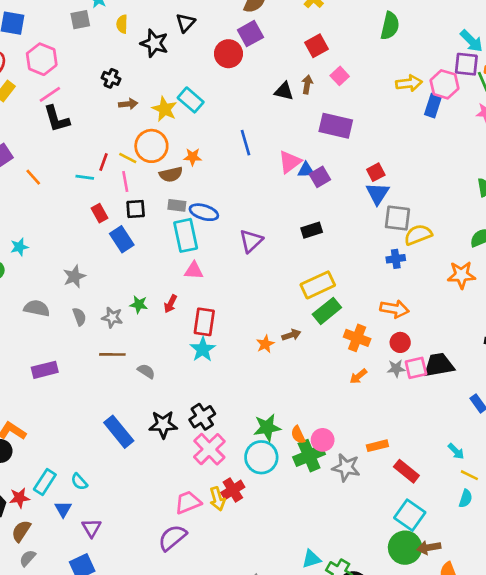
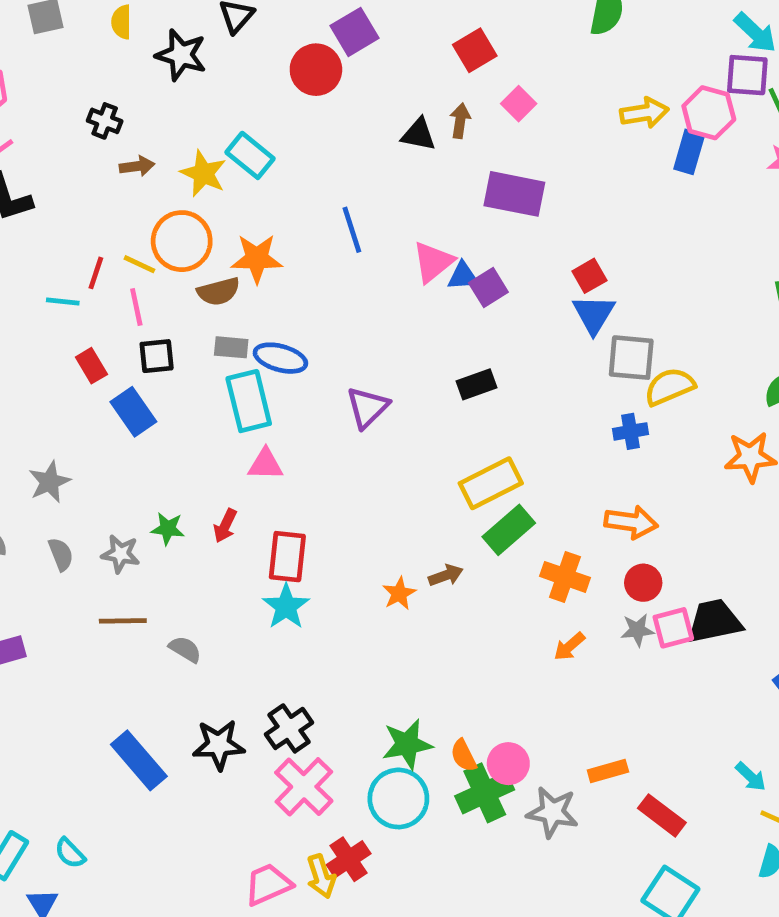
orange star: (193, 157) -> (257, 259), size x1.5

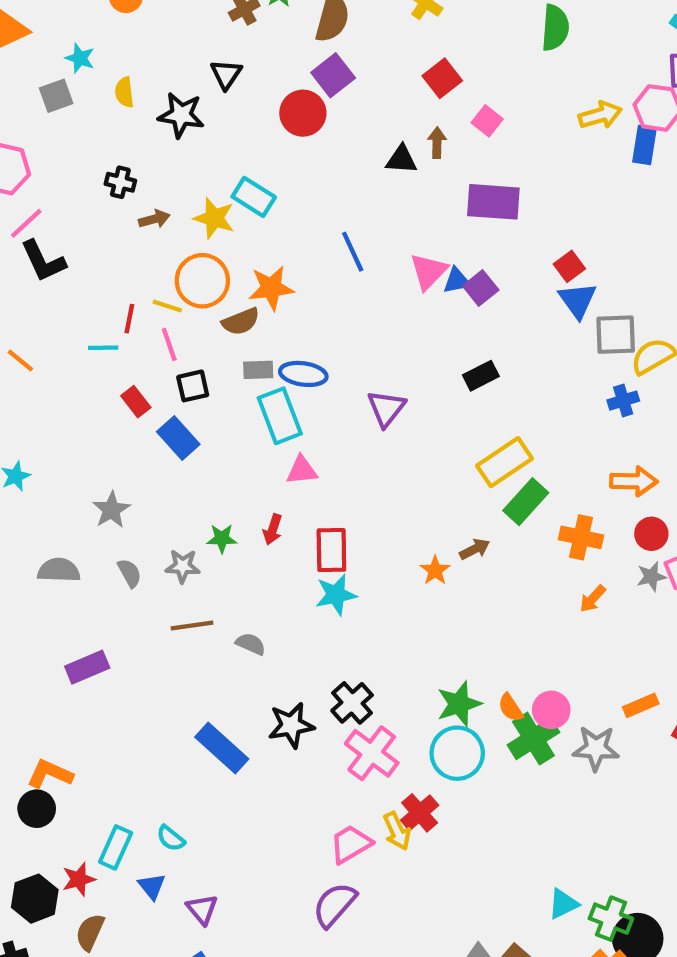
cyan star: (286, 607) -> (336, 595), turned 30

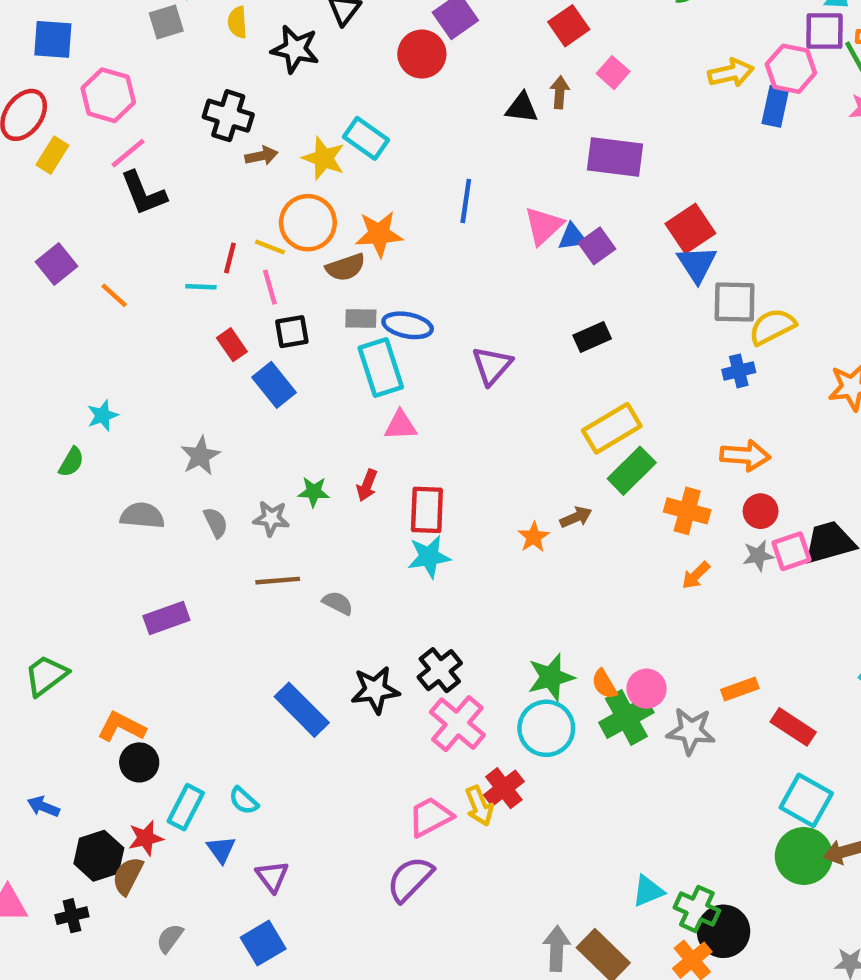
black cross: (120, 182) -> (228, 116), size x1.5
blue line: (353, 252) -> (466, 201), turned 30
red square: (569, 266) -> (690, 228), size x1.5
black circle: (37, 809) -> (139, 762), moved
brown semicircle: (90, 932) -> (128, 876), moved

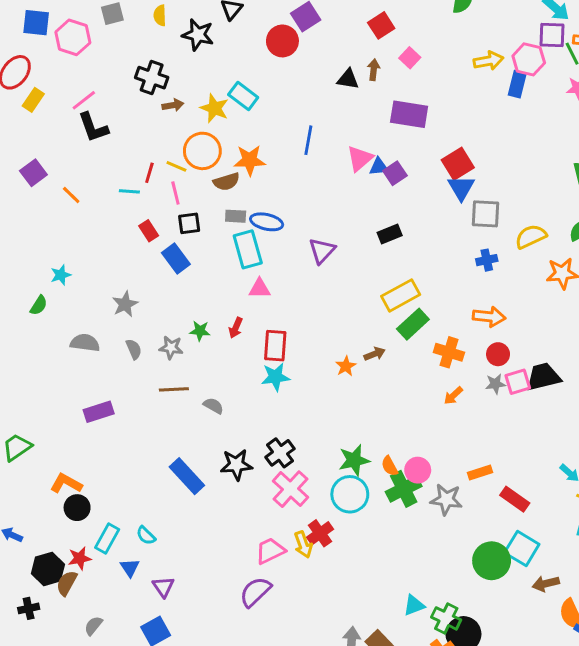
pink hexagon: (108, 95) -> (73, 37), moved
yellow semicircle: (772, 327) -> (531, 236), moved
green circle: (804, 856) -> (492, 561), moved

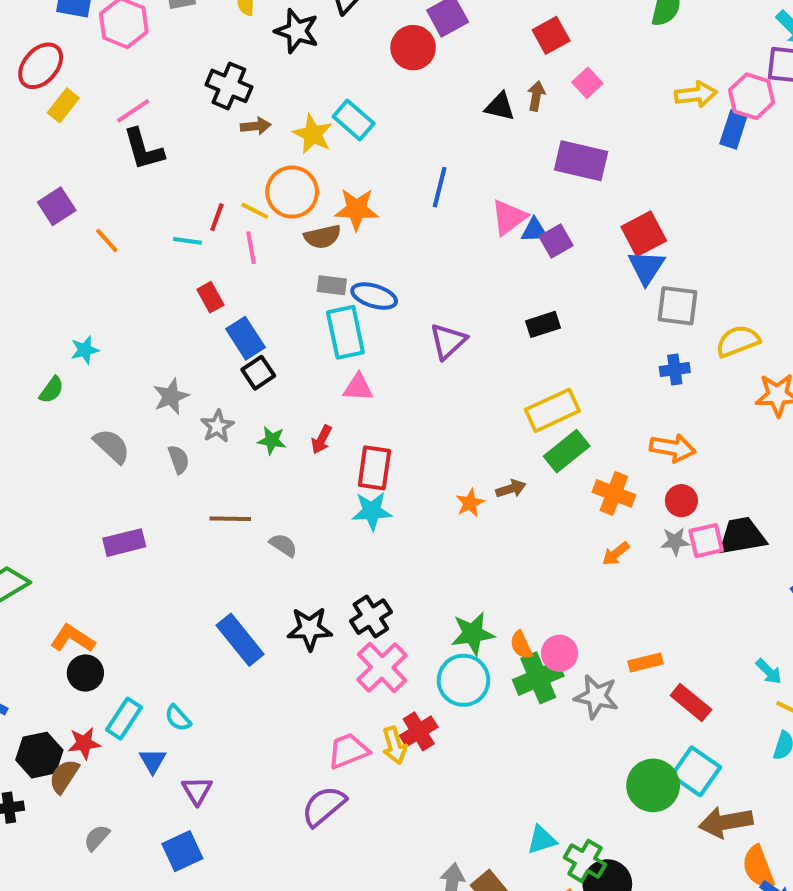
black square: (189, 223) -> (258, 373), moved, turned -30
gray semicircle: (85, 343) -> (112, 446), turned 32
gray star: (171, 348) -> (217, 426), moved, turned 30
brown arrow: (546, 584) -> (726, 822), size x1.4

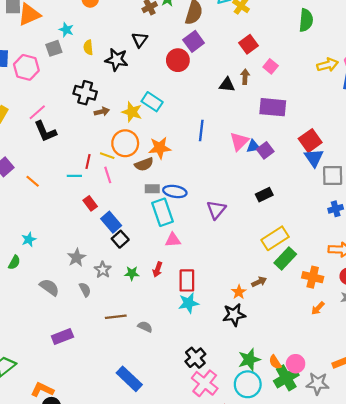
black star: (310, 629) -> (234, 315), moved

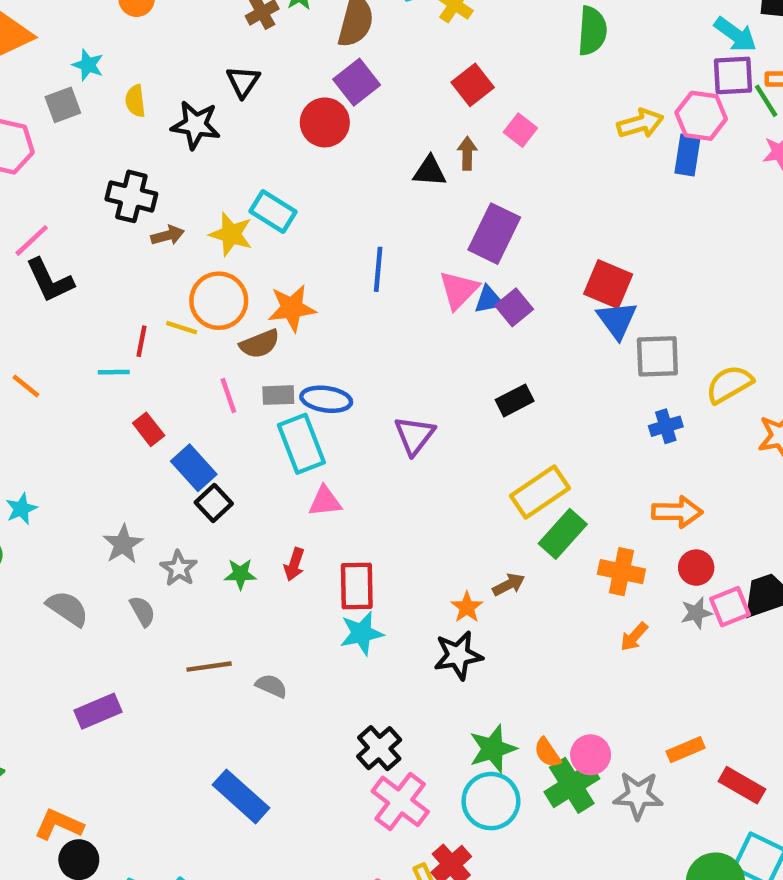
purple rectangle: (273, 107) -> (494, 234), moved, turned -68
red square: (310, 141) -> (608, 284), turned -30
pink line: (108, 175) -> (228, 395), moved

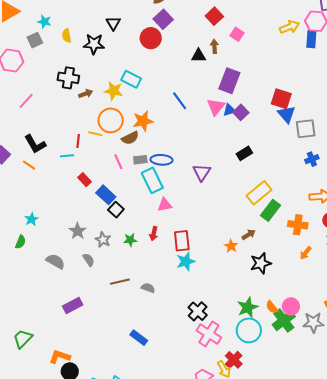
blue line: (378, 269) -> (180, 101), turned -36
black L-shape: (50, 280) -> (35, 144), moved
black star: (458, 655) -> (261, 263), moved
blue rectangle: (241, 796) -> (139, 338), size x0.7

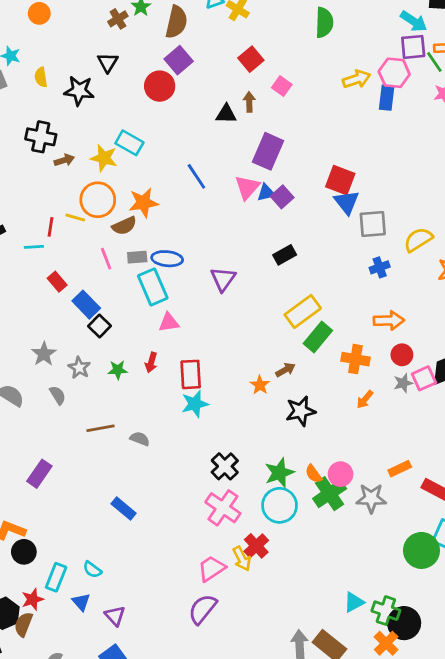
purple rectangle: (73, 305) -> (39, 474), moved, turned -30
black cross: (198, 311) -> (225, 466), moved

